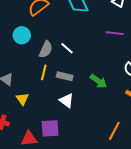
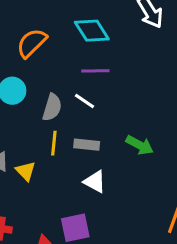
purple line: (115, 33) -> (95, 71), moved
yellow triangle: (22, 99) -> (26, 171), moved

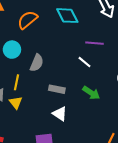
purple line: (95, 71) -> (94, 43), moved
white line: (84, 101) -> (84, 62), moved
yellow line: (54, 143) -> (17, 82), moved

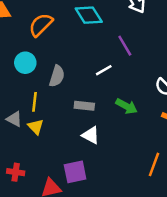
purple line: (94, 43) -> (125, 46), turned 60
white line: (84, 62) -> (104, 70), moved, turned -64

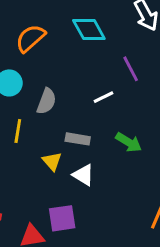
yellow triangle: (36, 127) -> (52, 161), moved

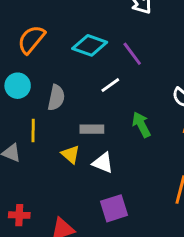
cyan diamond: (89, 30) -> (90, 45), moved, turned -32
green arrow: (129, 142) -> (141, 125), turned -140
purple square: (62, 218) -> (114, 208), moved

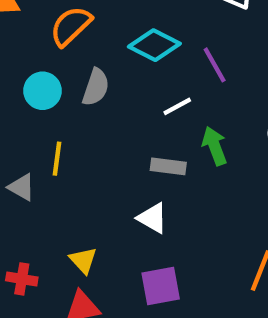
gray semicircle: (56, 98) -> (96, 87), moved
green arrow: (141, 125) -> (215, 146), moved
gray rectangle: (92, 129) -> (168, 166), moved
yellow triangle: (71, 154) -> (83, 260), moved

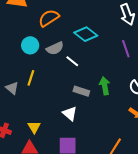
purple line: (215, 65) -> (126, 49), moved
gray semicircle: (96, 87) -> (55, 48), turned 36
white line: (177, 106) -> (72, 61), moved, turned 56

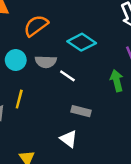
gray semicircle: (55, 48) -> (46, 62), turned 30
green arrow: (105, 86) -> (117, 81), moved

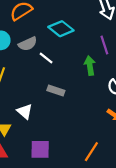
gray semicircle: (46, 62) -> (28, 44), turned -30
white triangle: (69, 139) -> (25, 111), moved

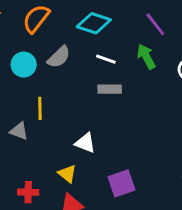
white line: (46, 58) -> (106, 59), moved
gray rectangle: (56, 90) -> (110, 89), moved

